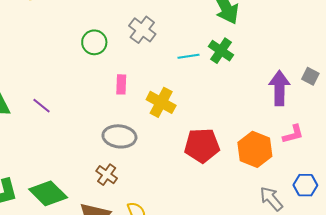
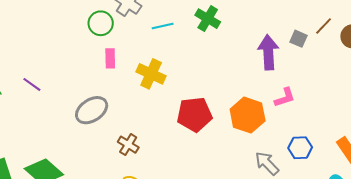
green circle: (94, 42) -> (101, 23), moved
cyan line: (188, 56) -> (163, 26), moved
gray ellipse: (119, 136) -> (92, 110), moved, turned -36
brown cross: (107, 175) -> (128, 145), moved

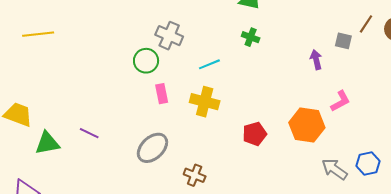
green cross: (208, 19) -> (251, 37), size x0.7
cyan line: (163, 26) -> (209, 64), moved
purple arrow: (268, 52) -> (316, 60), size x0.6
red pentagon: (195, 114) -> (255, 134), size x0.7
blue hexagon: (300, 148) -> (368, 163), moved

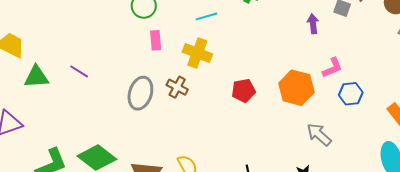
gray ellipse: (152, 148) -> (140, 93), turned -36
blue hexagon: (368, 163) -> (351, 94), moved
brown cross: (195, 175) -> (177, 87), moved

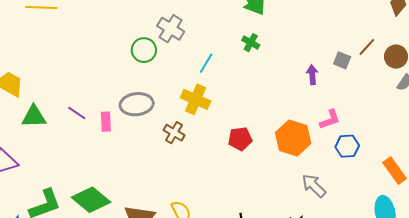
cyan line: (206, 16) -> (206, 63), turned -45
pink rectangle: (156, 40) -> (106, 122), moved
gray ellipse: (140, 93) -> (137, 104), moved, turned 64

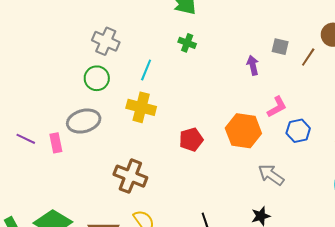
brown line: (367, 47) -> (308, 57), moved
green circle: (144, 50) -> (97, 78), moved
brown cross: (174, 133) -> (130, 176), moved, size x1.5

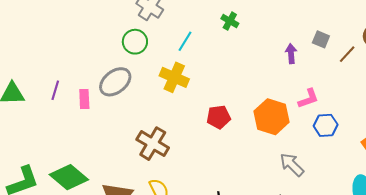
gray ellipse: (84, 121) -> (115, 82), turned -32
purple line: (26, 139) -> (55, 90), turned 72

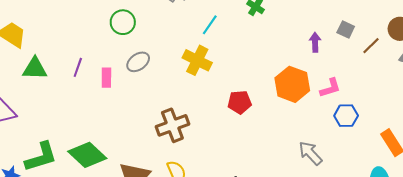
green circle: (135, 42) -> (123, 22), moved
gray ellipse: (115, 82) -> (138, 62), size x0.7
orange hexagon: (271, 117) -> (292, 84), moved
brown cross: (153, 144) -> (172, 125), turned 36

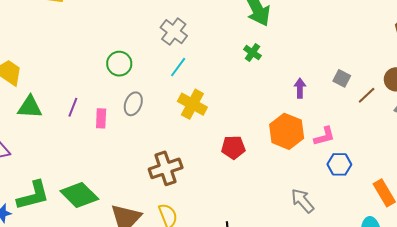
cyan line: (210, 25) -> (178, 67), moved
purple arrow: (315, 42) -> (300, 88), moved
gray ellipse: (138, 62) -> (133, 104), turned -35

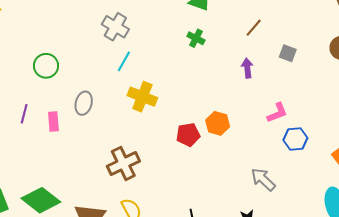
green circle: (119, 64) -> (46, 66), moved
brown line: (367, 95) -> (254, 28), moved
orange hexagon: (287, 131) -> (218, 123), moved, size x0.7

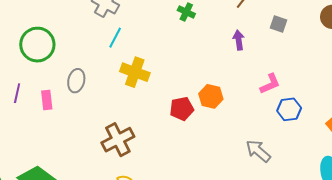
green circle: (46, 66) -> (37, 45), size x1.4

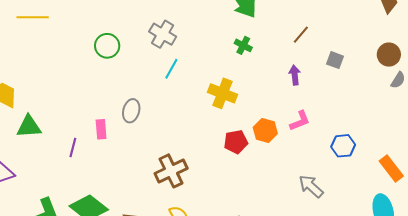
green circle: (37, 45) -> (107, 46), moved, size x0.7
yellow cross: (135, 72) -> (222, 93), moved
pink L-shape: (270, 84) -> (300, 121), moved
purple line: (17, 93) -> (73, 148), moved

